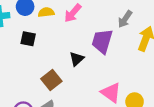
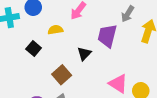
yellow semicircle: (46, 12) -> (55, 30), moved
black square: (28, 39) -> (34, 49), moved, turned 32

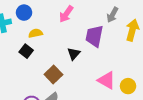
yellow semicircle: (55, 30) -> (36, 33), moved

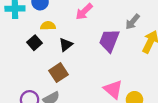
black triangle: (74, 54) -> (66, 45), moved

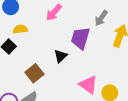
black triangle: (66, 45) -> (61, 56), moved

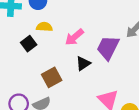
pink arrow: (54, 13) -> (74, 37), moved

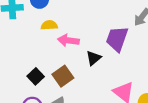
pink arrow: (74, 37) -> (68, 40), moved, turned 54
black square: (29, 44) -> (36, 76), moved

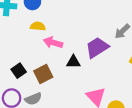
purple trapezoid: (117, 39) -> (97, 48), turned 30
black triangle: (93, 58) -> (73, 62), turned 32

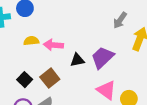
yellow semicircle: (38, 26) -> (31, 41), moved
purple trapezoid: (97, 48) -> (102, 58), moved

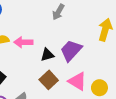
gray arrow: (120, 20) -> (58, 12), moved
brown square: (50, 78) -> (49, 80), moved

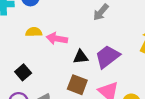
brown square: (49, 80) -> (77, 85), turned -36

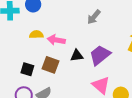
black square: (23, 72) -> (27, 69), turned -32
brown square: (77, 85) -> (51, 65), moved

